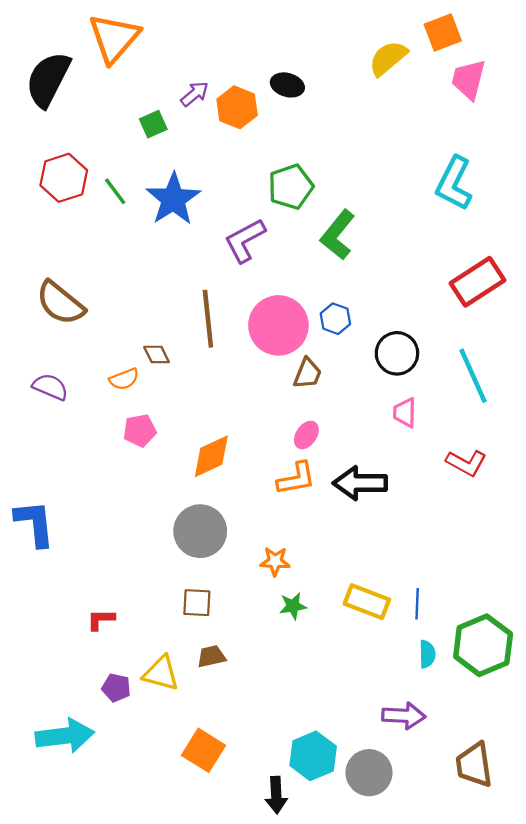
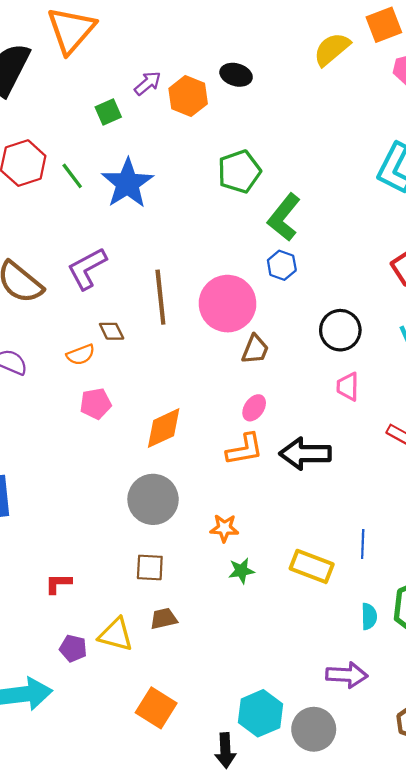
purple L-shape: (245, 240) -> (87, 268), moved
blue hexagon: (335, 319) -> (282, 265), moved
blue line: (417, 604) -> (363, 544), moved

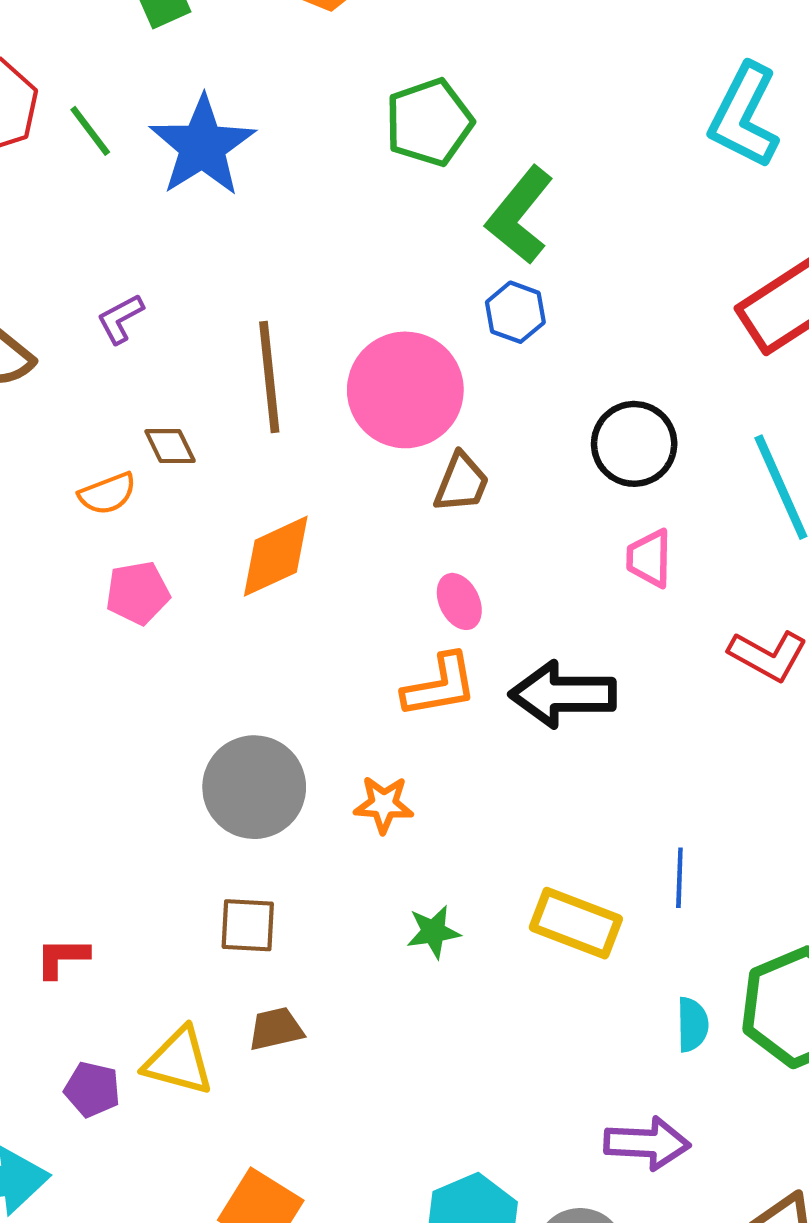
purple L-shape: (87, 268) -> (120, 319), size x0.6
pink ellipse: (254, 408) -> (459, 601), turned -60
orange diamond: (164, 428) -> (276, 556), moved
orange star: (224, 528) -> (384, 804), moved

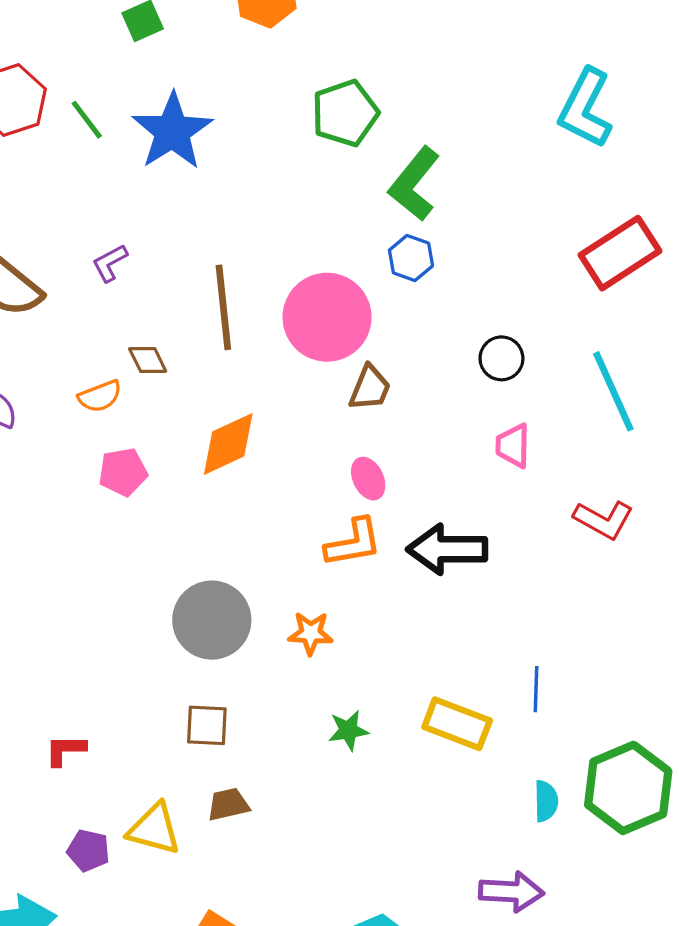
black circle: (634, 444) -> (501, 358), size x0.7

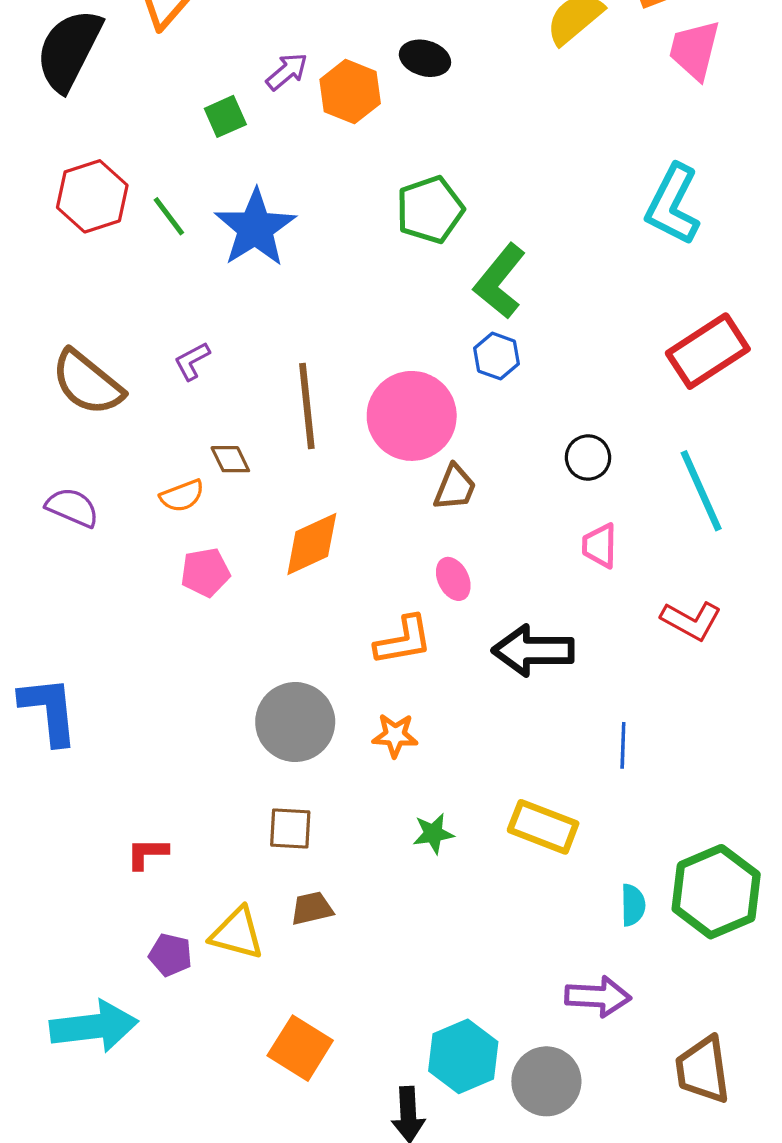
orange L-shape: (353, 543) -> (403, 641), moved
blue line: (536, 689) -> (623, 745), moved

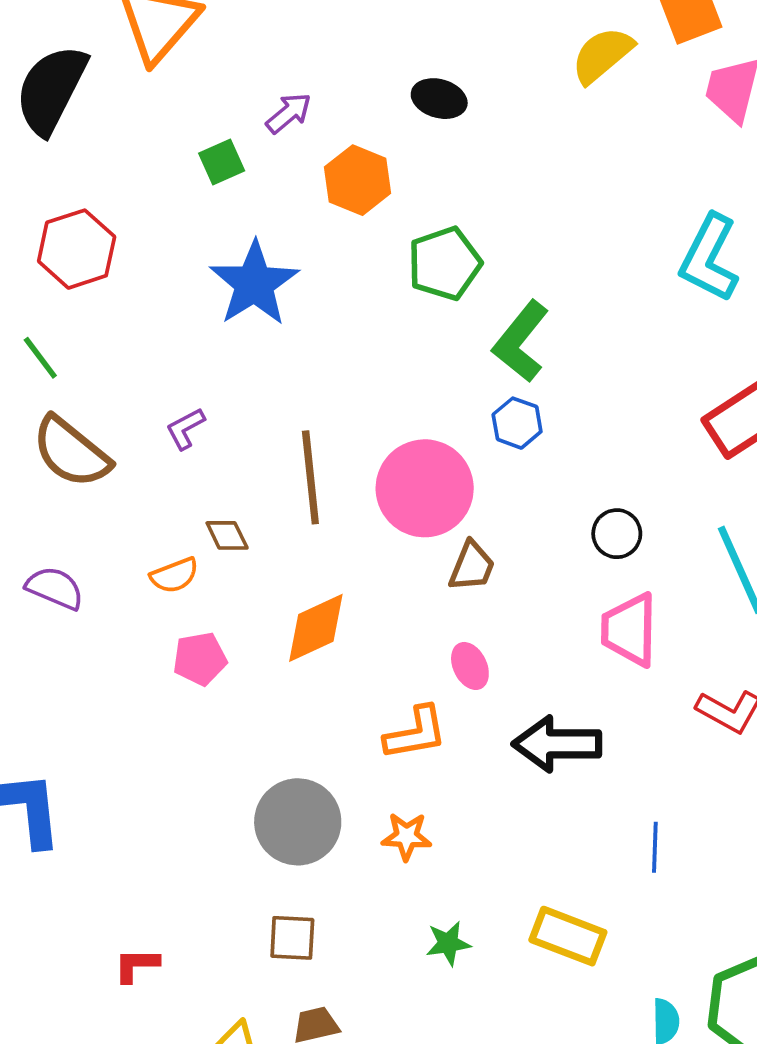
orange hexagon: (350, 92) -> (358, 180), moved
green line: (169, 216) -> (40, 358), moved
pink trapezoid: (600, 546) -> (629, 630), size x1.5

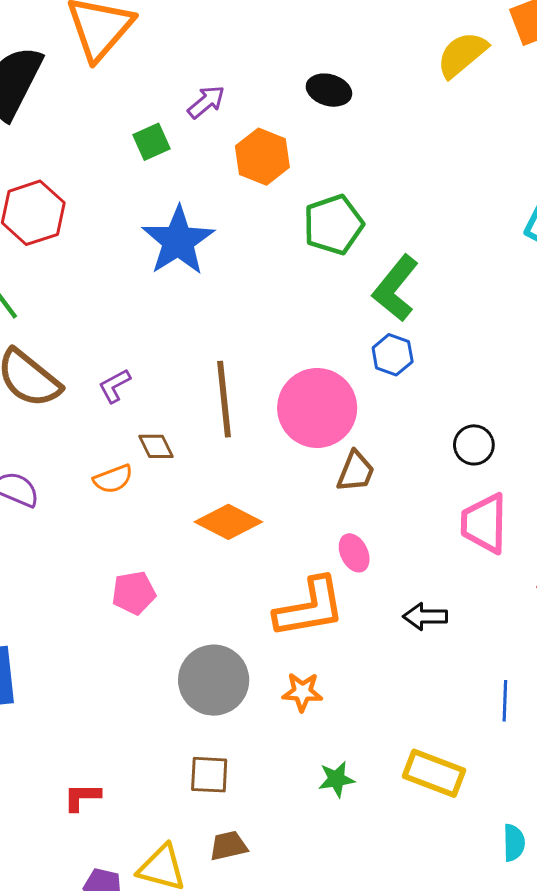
purple L-shape: (185, 428) -> (115, 386), moved
orange diamond: (316, 628) -> (228, 522), turned 52
pink pentagon: (200, 659) -> (134, 593), moved
orange L-shape: (416, 733) -> (310, 608), size x1.4
black arrow: (557, 744) -> (425, 616), size x0.6

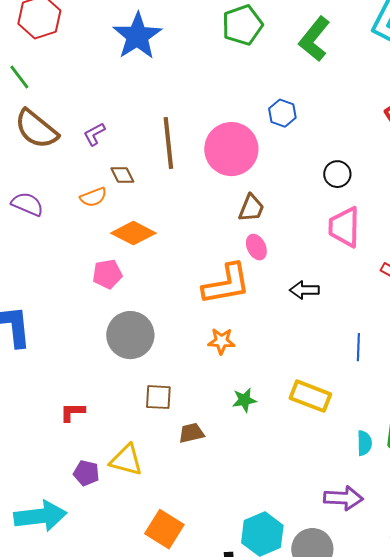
green L-shape: (396, 288) -> (314, 39), moved
brown trapezoid: (356, 472) -> (251, 208), moved
orange diamond: (228, 522) -> (133, 233), moved
gray circle: (214, 680) -> (130, 335), moved
brown trapezoid: (228, 846) -> (191, 433), moved

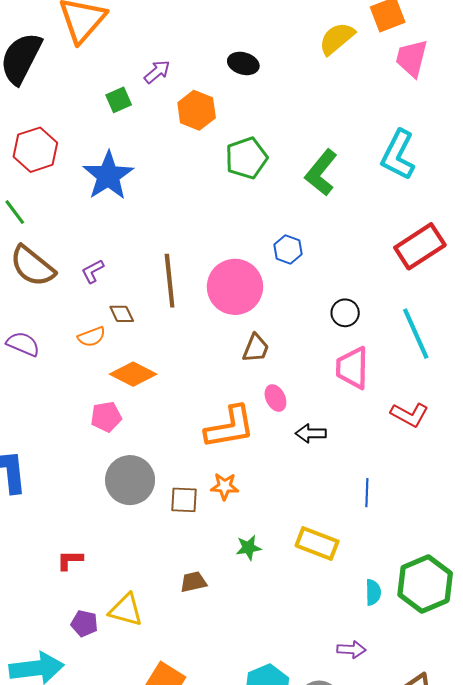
blue star: (137, 36) -> (108, 176), moved
pink ellipse: (256, 247) -> (275, 398), moved
brown square: (158, 397) -> (184, 500), moved
purple arrow: (343, 498) -> (351, 649), size x0.7

